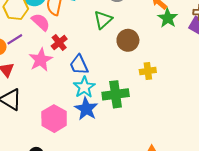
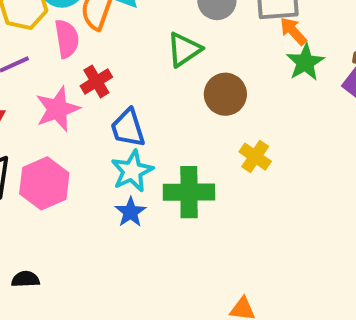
pink semicircle: (41, 22) -> (67, 39), turned 30
yellow cross: (148, 71) -> (255, 157), turned 35
blue star: (86, 109) -> (130, 212), size x0.7
pink hexagon: (54, 119) -> (44, 183), moved

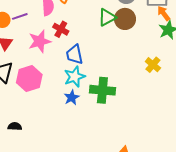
red cross: (96, 81) -> (61, 29), turned -35
brown circle: (225, 94) -> (125, 19), moved
yellow cross: (255, 157) -> (153, 65), moved

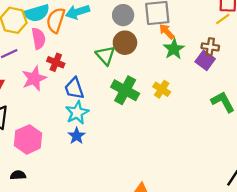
green triangle: (107, 17) -> (105, 55), moved, turned -36
pink hexagon: (29, 79) -> (28, 139), moved
green cross: (102, 90) -> (125, 90), moved, turned 30

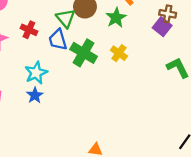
green star: (174, 49) -> (116, 18), moved
red cross: (56, 62) -> (29, 30), moved
blue trapezoid: (74, 88) -> (58, 40), moved

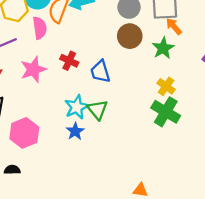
green triangle: (66, 18) -> (97, 110), moved
green cross: (84, 53) -> (166, 112), moved

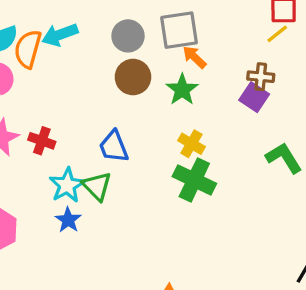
red cross: (69, 61) -> (42, 141), moved
blue trapezoid: (100, 72) -> (114, 147), moved

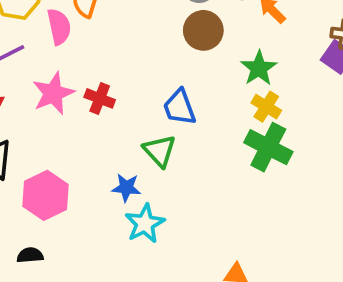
green star: (182, 90) -> (259, 68), moved
cyan star: (67, 185) -> (145, 224), moved
blue star: (68, 220) -> (126, 188), turned -30

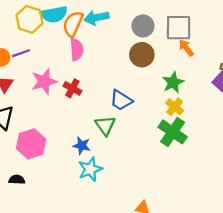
pink semicircle: (59, 27) -> (77, 50), moved
blue trapezoid: (180, 107) -> (121, 100), turned -45

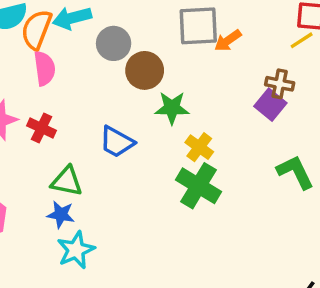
gray circle: (143, 26) -> (114, 43), moved
orange arrow: (186, 48) -> (228, 41), moved, turned -84
green star: (173, 82) -> (172, 108), moved, turned 30
green triangle: (105, 126) -> (67, 181), moved, turned -40

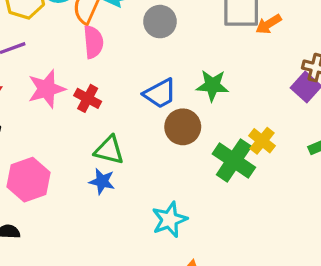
brown circle: (145, 70) -> (183, 127), moved
blue trapezoid: (117, 142) -> (160, 93), moved, turned -60
yellow cross: (199, 147) -> (262, 141), moved
cyan star: (76, 250) -> (170, 220), moved

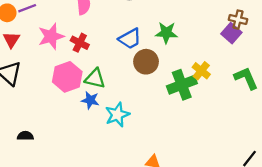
green cross: (234, 161) -> (182, 85), turned 36
pink hexagon: (29, 180) -> (67, 77), moved
cyan star: (170, 220) -> (117, 115), moved

